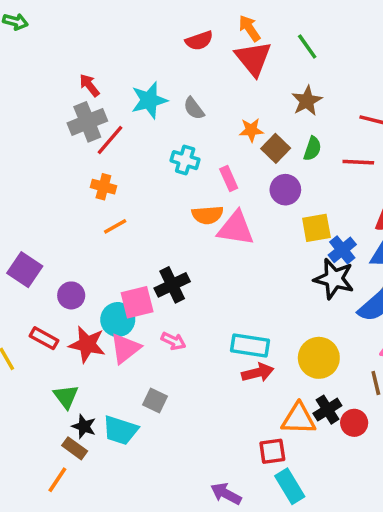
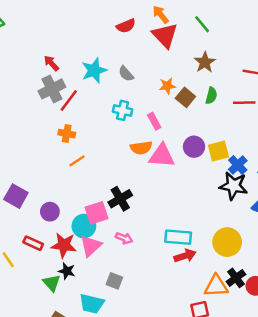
purple circle: (285, 190) -> (194, 147), moved
black star: (84, 426) -> (67, 271), moved

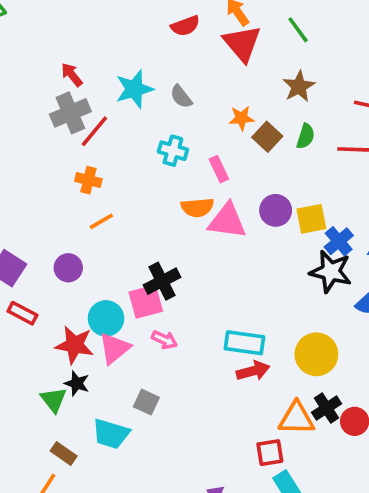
purple circle: (50, 212) -> (68, 268), moved
pink square: (97, 213) -> (146, 302), moved
red rectangle: (33, 243) -> (22, 313), moved

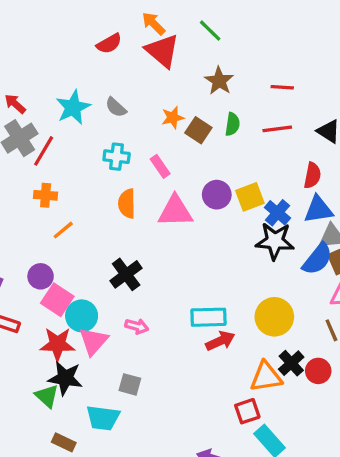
orange semicircle: (197, 207) -> (127, 204), moved, turned 104
pink square: (146, 302) -> (57, 300), moved, turned -32
black star: (77, 383) -> (65, 378), size x1.5

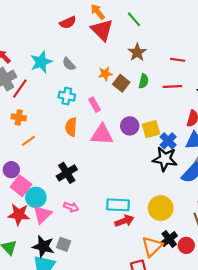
orange triangle: (266, 377) -> (152, 246), turned -40
black star: (65, 378) -> (43, 246), moved

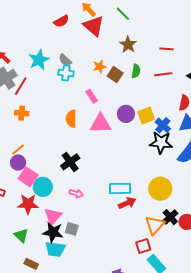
cyan cross: (67, 96) -> (66, 73), moved
orange line: (28, 141) -> (18, 149), moved
pink triangle: (42, 214) -> (53, 216), moved

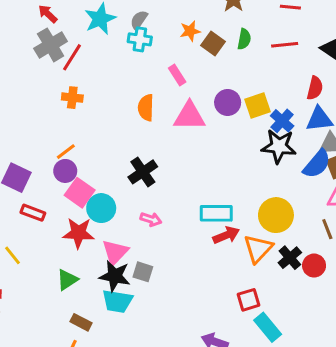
gray semicircle: (65, 60) -> (139, 20), turned 80
orange triangle: (155, 225) -> (258, 249), moved
green triangle: (21, 235) -> (67, 280), turned 42

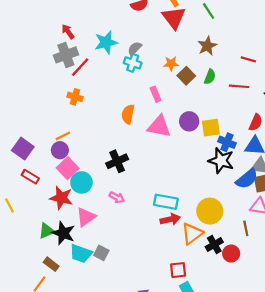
blue cross: (282, 121) -> (227, 142), turned -30
gray square: (143, 272) -> (101, 253), moved
black star: (115, 276) -> (63, 233), moved

